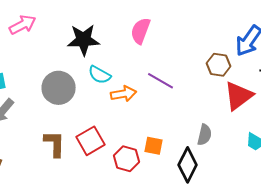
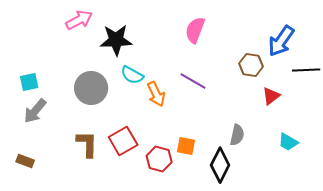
pink arrow: (23, 25) -> (79, 20), moved
pink semicircle: (141, 31) -> (195, 30), moved
orange arrow: (124, 94) -> (156, 94), turned 75
red triangle: (239, 96) -> (271, 96), size x0.6

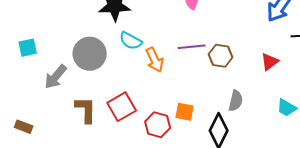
brown hexagon: (251, 65) -> (221, 56), moved
purple line: (193, 81) -> (192, 47), turned -36
gray arrow: (35, 111) -> (56, 77), moved

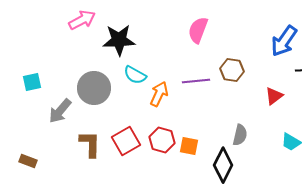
brown hexagon: (221, 56) -> (232, 70), moved
orange arrow: (155, 60) -> (159, 94), turned -130
red hexagon: (158, 125) -> (162, 140), moved

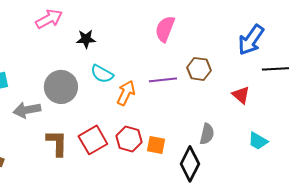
black star: (119, 40) -> (86, 39), size x0.6
red triangle: (274, 96) -> (241, 95), turned -42
gray arrow: (60, 111) -> (27, 110), turned 40

